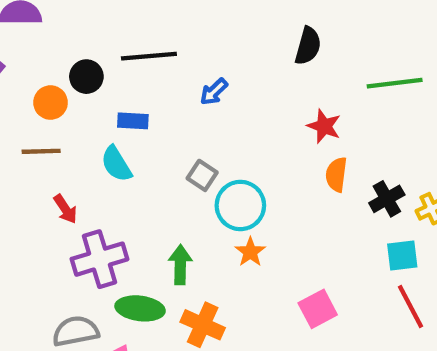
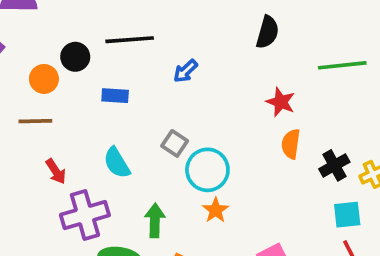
cyan semicircle: (116, 164) -> (117, 163), moved

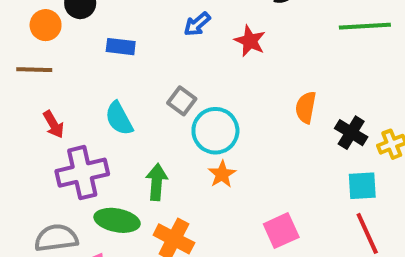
red star: (281, 102) -> (250, 41), moved
black cross: (334, 165) -> (351, 133), turned -32

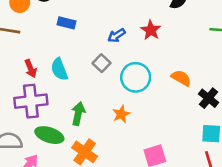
blue arrow: (197, 24) -> (116, 36), moved
orange semicircle: (306, 107) -> (181, 78), turned 102
red arrow: (53, 124) -> (31, 68), moved
cyan circle: (215, 131) -> (136, 77), moved

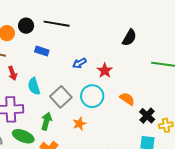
red star: (151, 30) -> (105, 71), moved
gray square: (101, 63) -> (61, 97), moved, size x1.5
red arrow: (31, 68) -> (13, 73), moved

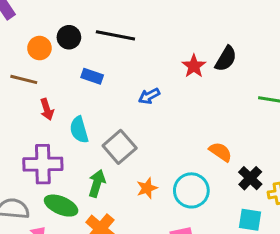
red star: (105, 71) -> (194, 66), moved
cyan circle: (92, 96) -> (191, 190), moved

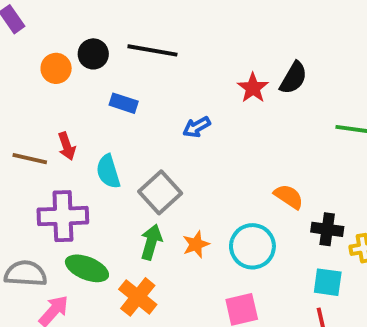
brown line: (24, 79) -> (30, 159), moved
black cross: (250, 178) -> (327, 229), turned -35
green arrow: (97, 183) -> (151, 242), moved

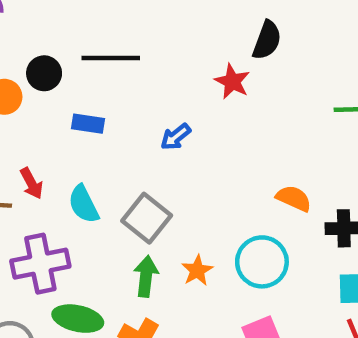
black semicircle: (293, 78) -> (267, 40), moved

